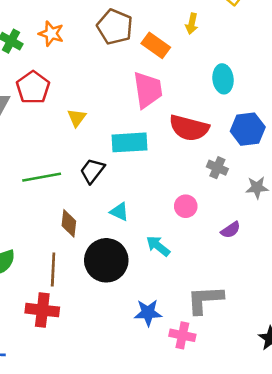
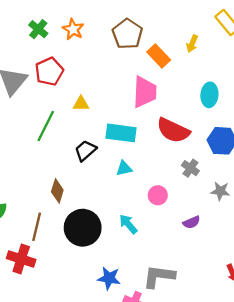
yellow triangle: (77, 118) -> (81, 104), turned 42
green line: (42, 177) -> (46, 126), moved, turned -64
cyan triangle: (119, 212) -> (124, 168), moved, turned -49

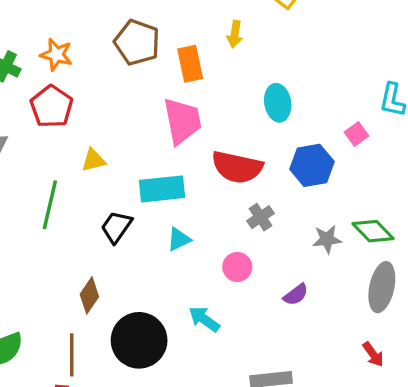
orange rectangle: (159, 56) -> (190, 64), turned 45
red pentagon: (49, 71) -> (52, 107), moved
gray cross: (190, 168) -> (261, 217), moved, turned 35
brown diamond: (57, 191) -> (89, 295), turned 30

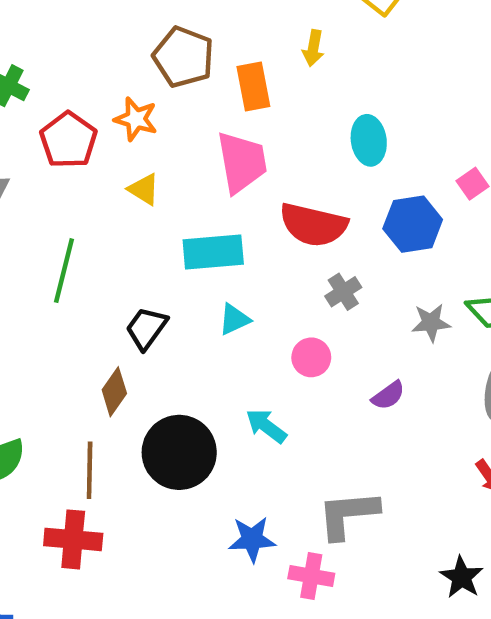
orange star: (56, 55) -> (136, 119), moved
yellow triangle: (93, 160) -> (144, 189), moved, turned 45
black trapezoid: (116, 227) -> (146, 328), moved

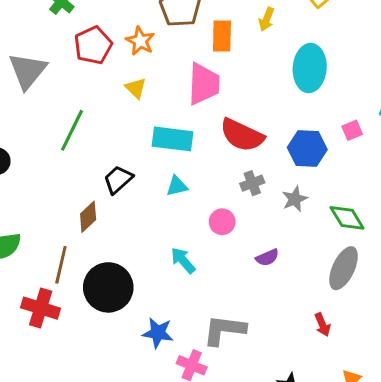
cyan ellipse: (369, 140) -> (310, 68), moved, size x1.4
gray star: (431, 323) -> (295, 199), moved, turned -30
black circle: (179, 452) -> (108, 287), moved

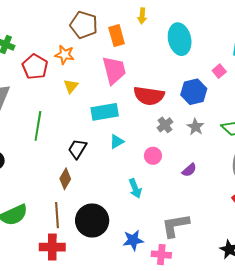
yellow triangle: (136, 88) -> (71, 86), turned 42
cyan arrow: (183, 260) -> (135, 188), turned -144

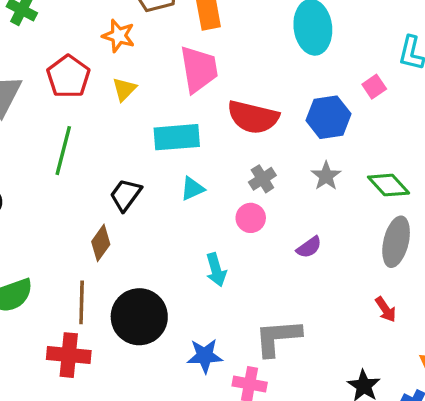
red pentagon: (35, 67) -> (68, 77), moved
gray cross: (165, 125) -> (262, 179), moved

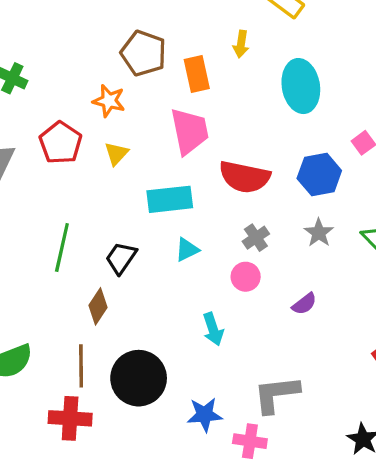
green line: (63, 151) -> (62, 248), moved

